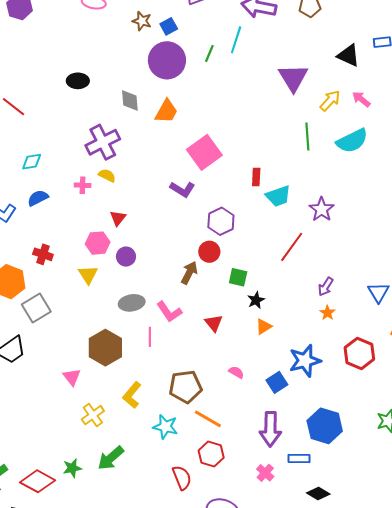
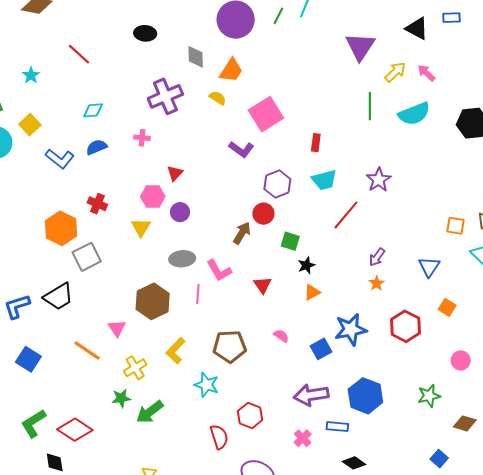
yellow semicircle: (107, 175) -> (218, 98), moved
cyan trapezoid: (278, 196) -> (324, 180), moved
orange line: (208, 419) -> (87, 351), moved
purple arrow: (270, 429) -> (311, 395), turned 76
green star: (72, 468) -> (121, 398), moved

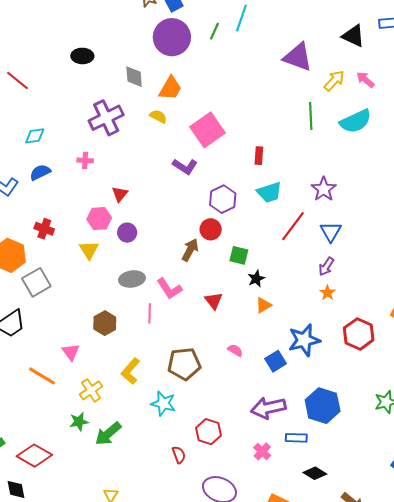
purple triangle: (360, 46) -> (298, 57), turned -40
blue triangle: (429, 267) -> (331, 232), moved
brown hexagon: (153, 301) -> (105, 323), size x0.7
red semicircle: (219, 437) -> (179, 455), size x0.7

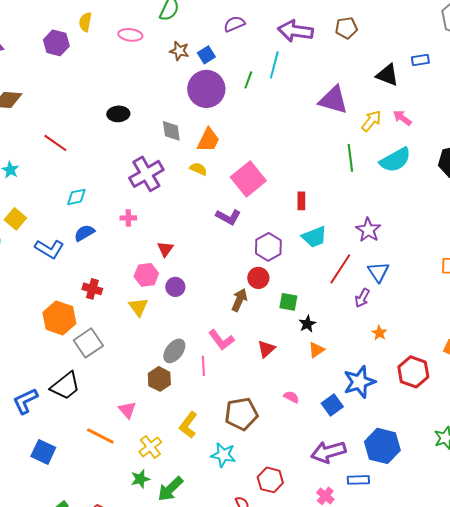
purple arrow: (326, 267) -> (362, 298), moved
gray ellipse: (132, 279) -> (174, 351), moved, turned -40
red triangle: (214, 301) -> (266, 349), turned 30

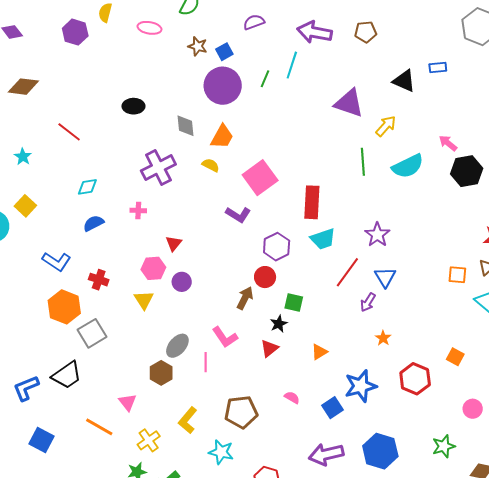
pink arrow: (402, 118) -> (448, 143), moved
red rectangle: (301, 201) -> (312, 202), size x1.8
blue L-shape: (49, 249) -> (57, 261), moved
black star: (307, 324) -> (279, 324), moved

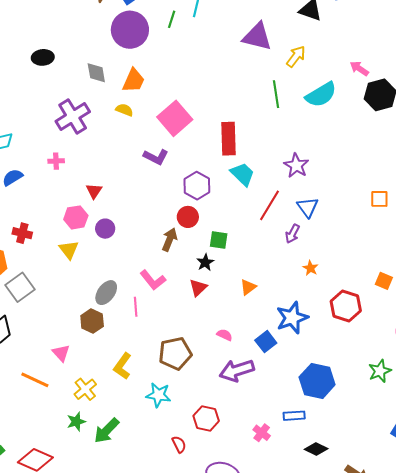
cyan trapezoid: (323, 239) -> (243, 174), turned -112
purple arrow: (326, 454) -> (237, 370), moved

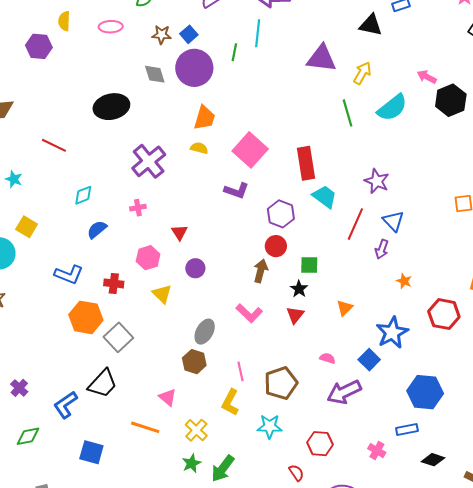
black ellipse: (43, 57) -> (111, 107), size x1.6
gray diamond: (96, 73) -> (155, 74), moved
pink hexagon: (76, 217) -> (148, 258), moved
pink line: (136, 307) -> (240, 371), moved

